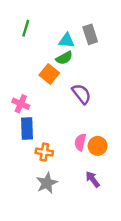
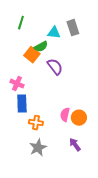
green semicircle: (64, 58) -> (41, 47), moved
orange square: (49, 74) -> (32, 55), moved
purple semicircle: (81, 94) -> (55, 67), moved

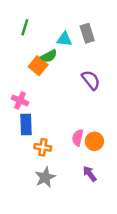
purple semicircle: (55, 67) -> (91, 80), moved

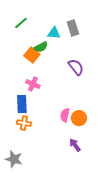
green line: (25, 27) -> (21, 23), turned 32
pink cross: (20, 100) -> (33, 84), moved
orange cross: (43, 147) -> (24, 123), moved
gray star: (45, 177) -> (14, 159), moved, turned -30

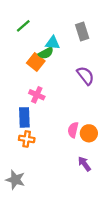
cyan triangle: (54, 33) -> (53, 43), moved

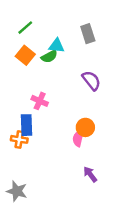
orange square: (36, 62) -> (25, 55), moved
orange circle: (89, 133) -> (85, 127), moved
orange cross: (27, 139) -> (19, 139), moved

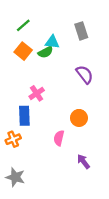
pink cross: (40, 101) -> (37, 93), turned 32
pink semicircle: (78, 138) -> (59, 138), moved
orange cross: (19, 139) -> (13, 139), moved, turned -32

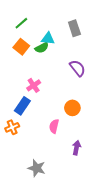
blue rectangle: (24, 116) -> (22, 106), turned 36
purple arrow: (83, 162) -> (76, 148), turned 48
gray star: (15, 177) -> (37, 168), moved

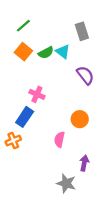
cyan triangle: (48, 38) -> (63, 52), moved, turned 32
pink cross: (34, 85) -> (37, 94), turned -32
gray star: (37, 168) -> (66, 183), moved

